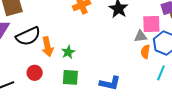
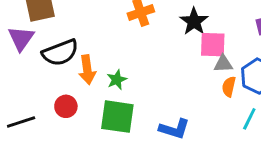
pink square: (151, 24) -> (213, 45), moved
green square: (70, 77) -> (117, 117), size x1.4

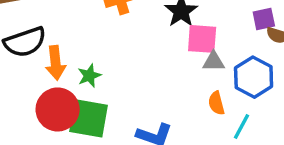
orange semicircle: (229, 87) -> (216, 103), moved, turned -30
red circle: (66, 106) -> (58, 109), moved, size x1.6

